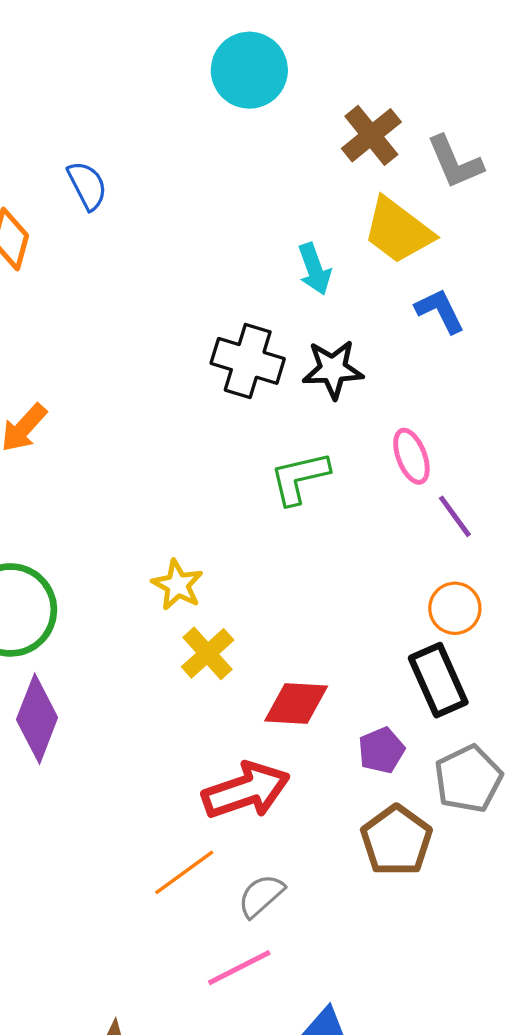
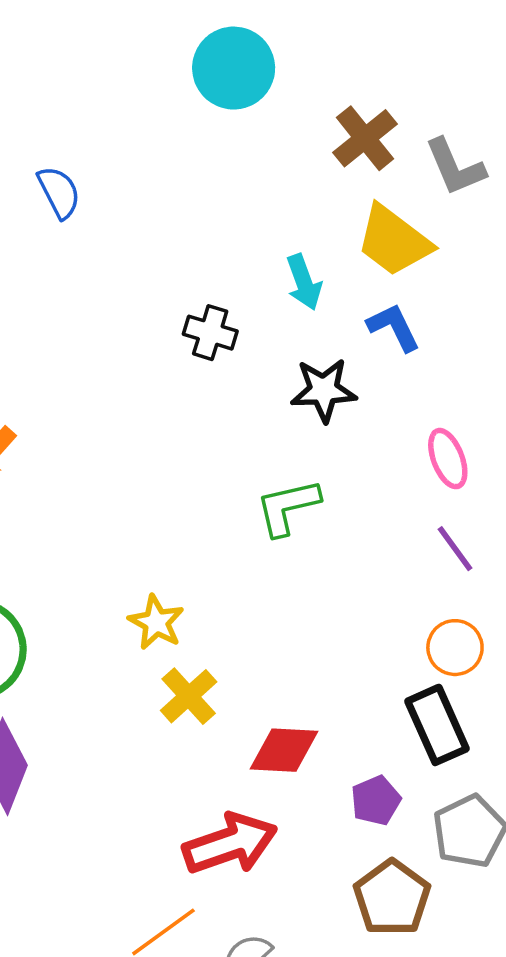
blue L-shape: (440, 311) -> (394, 327), moved
black cross: (248, 361) -> (210, 333), moved, size x0.7
pink ellipse: (411, 456) -> (448, 459), moved

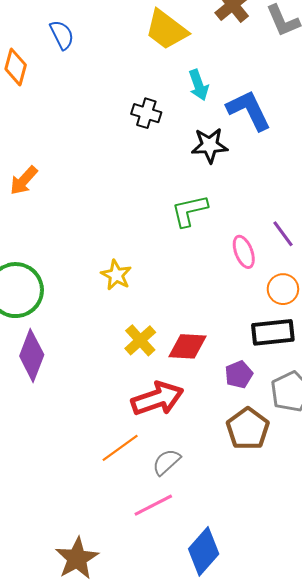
yellow trapezoid: (394, 241) -> (166, 30), moved
blue L-shape: (394, 327) -> (249, 110), size x1.5
pink ellipse: (448, 459) -> (244, 252), moved
yellow cross: (189, 696) -> (140, 340), moved
black rectangle: (437, 725) -> (273, 332), turned -72

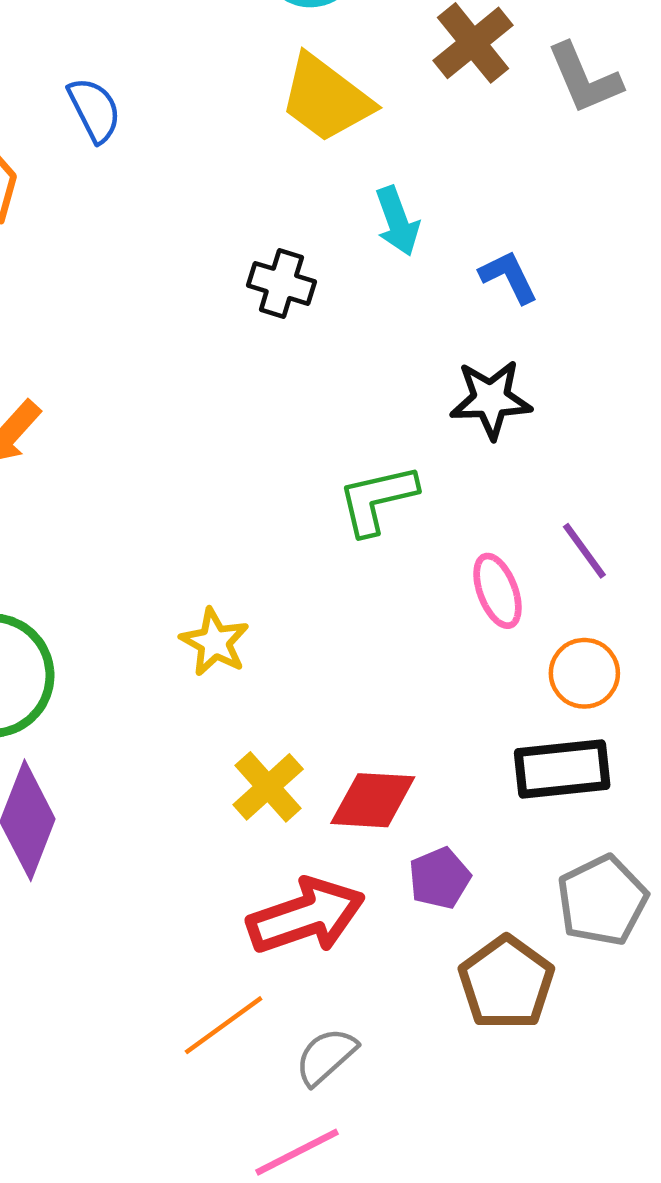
blue L-shape: (249, 110) -> (509, 277), size x0.6
black star: (210, 145) -> (491, 399), moved
purple pentagon: (239, 375) -> (440, 878), moved

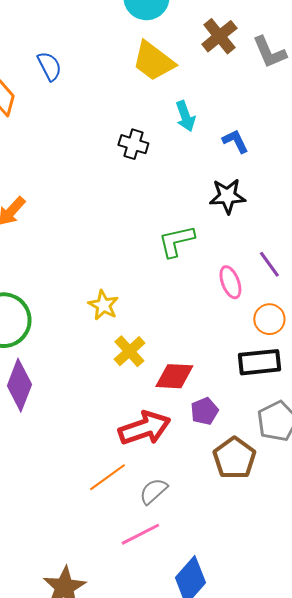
yellow cross: (268, 787) -> (129, 351), moved

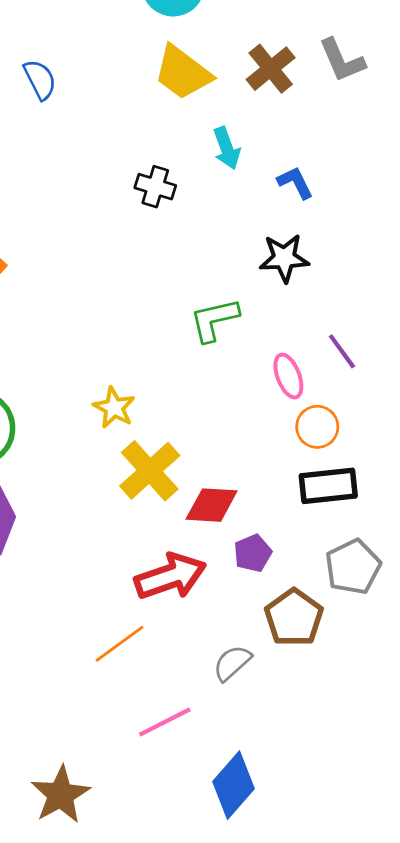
brown cross: (219, 36) -> (271, 69), moved
orange circle: (269, 319) -> (317, 427), moved
yellow cross: (129, 351) -> (150, 471), size x1.4
gray semicircle: (153, 491) -> (232, 663), moved

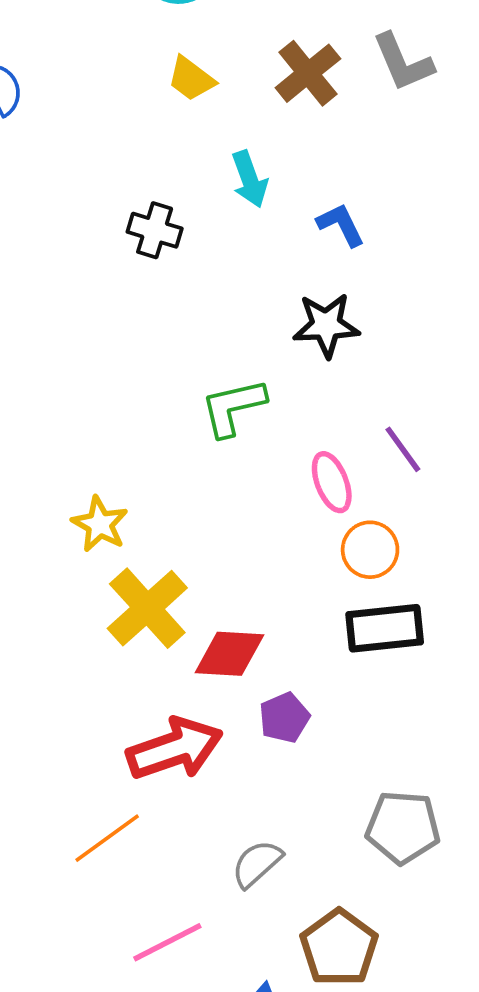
yellow trapezoid: (183, 73) -> (191, 79), size x0.6
gray pentagon: (353, 567) -> (403, 827), moved, turned 30
brown pentagon: (294, 618) -> (339, 948), moved

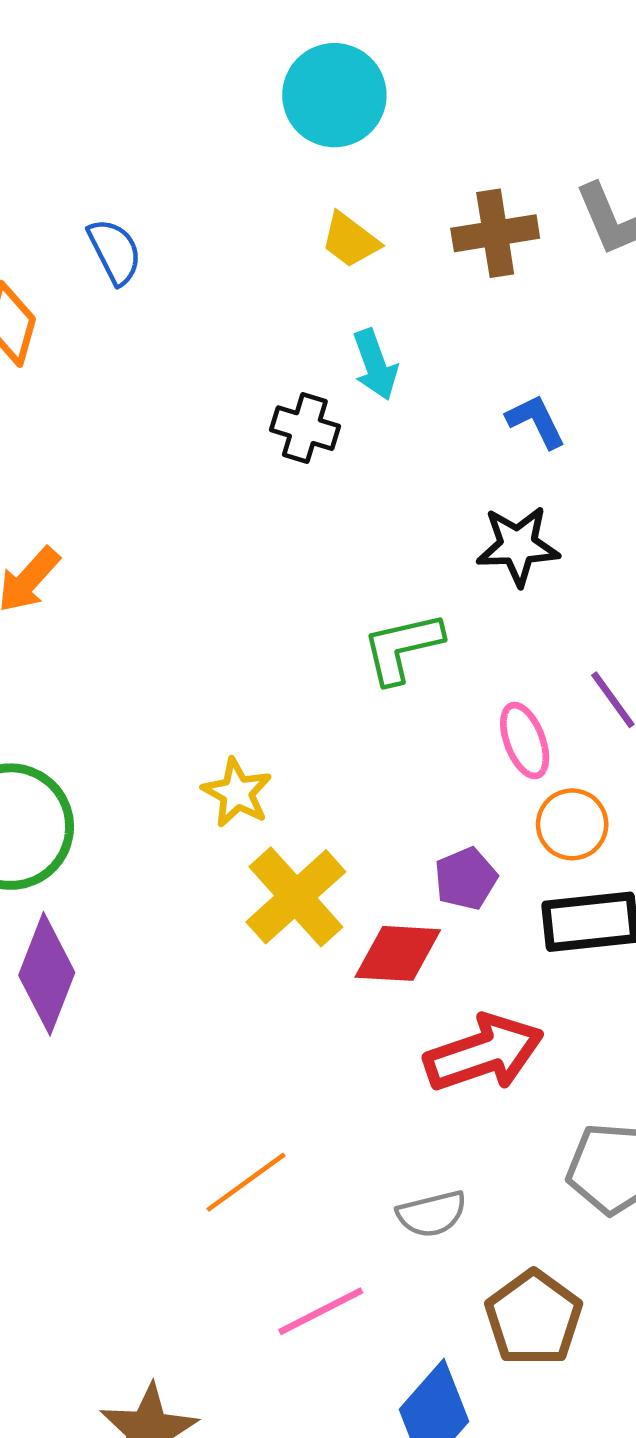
brown cross: (308, 73) -> (495, 233), turned 30
cyan arrow: (250, 179) -> (375, 365), moved
purple pentagon: (284, 718) -> (466, 879), moved
red arrow: (175, 749) -> (484, 1053), moved
gray semicircle: (257, 864) -> (432, 1214), turned -152

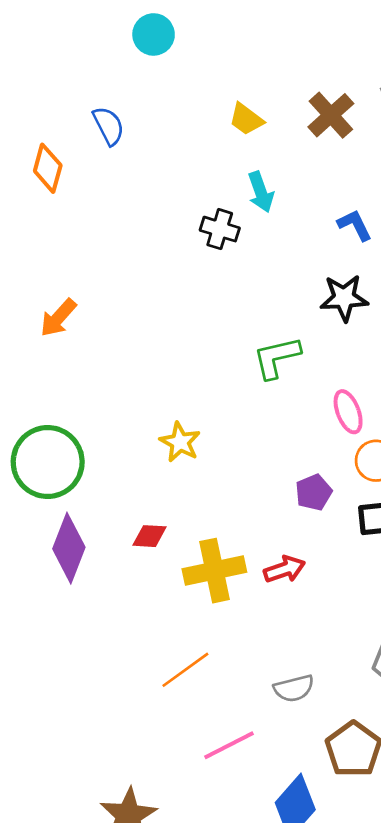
cyan circle: (334, 95) -> (154, 34), moved, size x0.7
brown cross: (495, 233) -> (331, 115), turned -33
yellow cross: (296, 897) -> (214, 571), moved, turned 30
red diamond: (398, 953) -> (150, 536), moved, size x0.7
red arrow: (484, 1053) -> (285, 569), moved, size x0.6

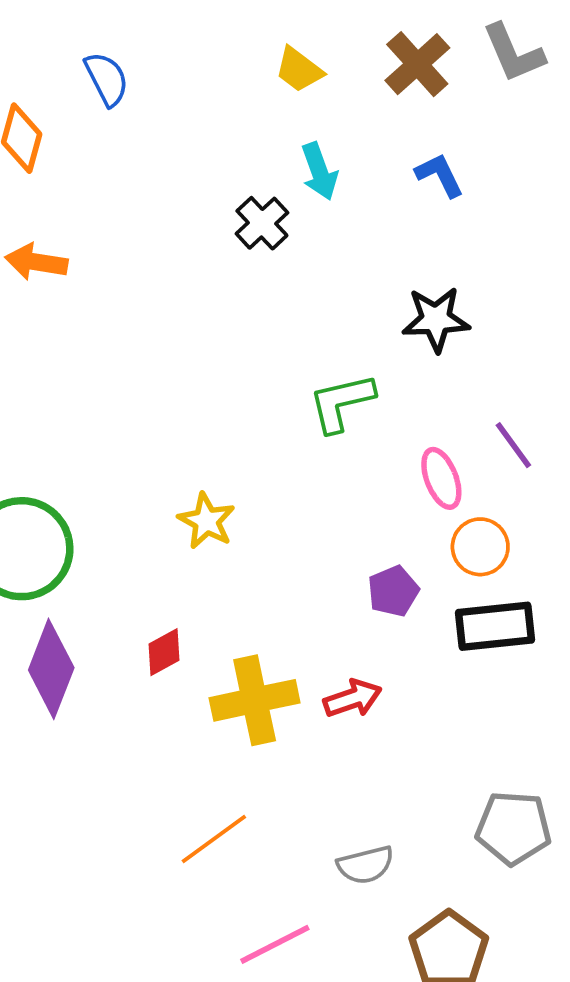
blue L-shape: (355, 225) -> (440, 175), moved
black cross: (220, 229) -> (262, 223), turned 30
orange arrow: (58, 318) -> (36, 262), moved, turned 57
red diamond: (150, 536) -> (164, 652), turned -32

